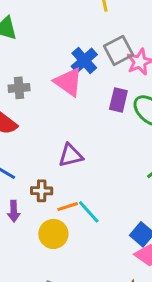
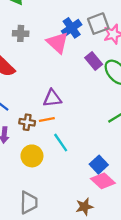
gray cross: (19, 88) -> (21, 33), moved
purple rectangle: (118, 100) -> (94, 61), turned -60
orange line: (68, 207) -> (47, 120), moved

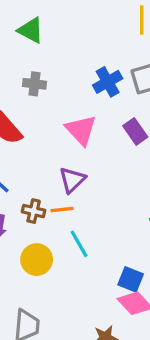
pink triangle: (58, 43) -> (81, 130), moved
purple triangle: (52, 98) -> (72, 180), turned -42
blue square: (99, 165) -> (131, 279), turned -30

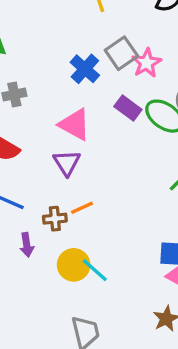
purple triangle: (72, 180) -> (67, 163), moved
cyan line: (79, 244) -> (95, 270), moved

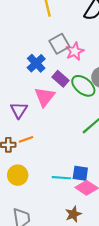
blue cross: (85, 69) -> (36, 63), moved
pink triangle: (75, 124) -> (45, 97), moved, turned 35
cyan line: (95, 270) -> (61, 178), moved, turned -42

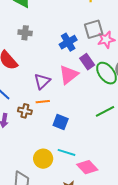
orange line: (26, 139) -> (43, 102), moved
blue square: (80, 173) -> (61, 122), moved
yellow circle: (18, 175) -> (43, 159), moved

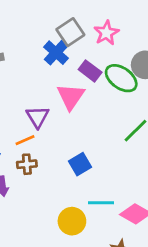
gray square: (94, 29) -> (70, 32), moved
orange line: (43, 102) -> (25, 140), moved
blue square: (61, 122) -> (80, 164), turned -35

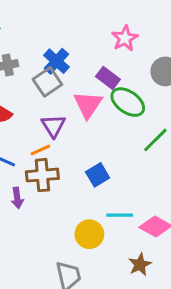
gray square: (70, 32) -> (47, 82), moved
blue cross: (56, 53) -> (56, 61), moved
green ellipse: (121, 78) -> (128, 102), moved
brown cross: (27, 164) -> (42, 175), size x1.5

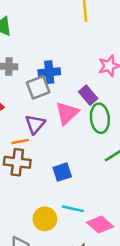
blue cross: (56, 61) -> (49, 72), turned 30
green ellipse: (128, 102) -> (100, 118), turned 36

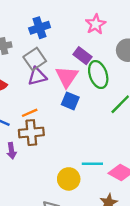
blue cross: (49, 72) -> (40, 28), moved
purple triangle: (35, 124) -> (37, 76), moved, turned 48
blue square: (62, 172) -> (70, 101), moved, turned -36

